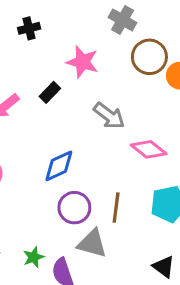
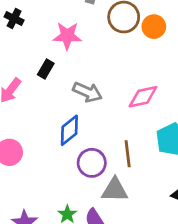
black cross: (29, 28) -> (14, 19), turned -36
gray arrow: (109, 116) -> (87, 92), moved
pink diamond: (149, 149) -> (143, 97), turned -36

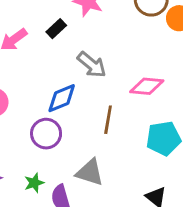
brown line: (128, 154) -> (108, 120), moved
purple circle: (92, 163) -> (46, 134), moved

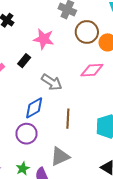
pink diamond: (147, 86) -> (92, 70), moved
gray triangle: (90, 172) -> (60, 156), turned -35

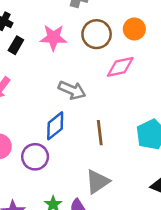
brown circle: (87, 32) -> (97, 34), moved
black rectangle: (24, 61) -> (16, 45), moved
purple circle: (27, 134) -> (35, 157), moved

